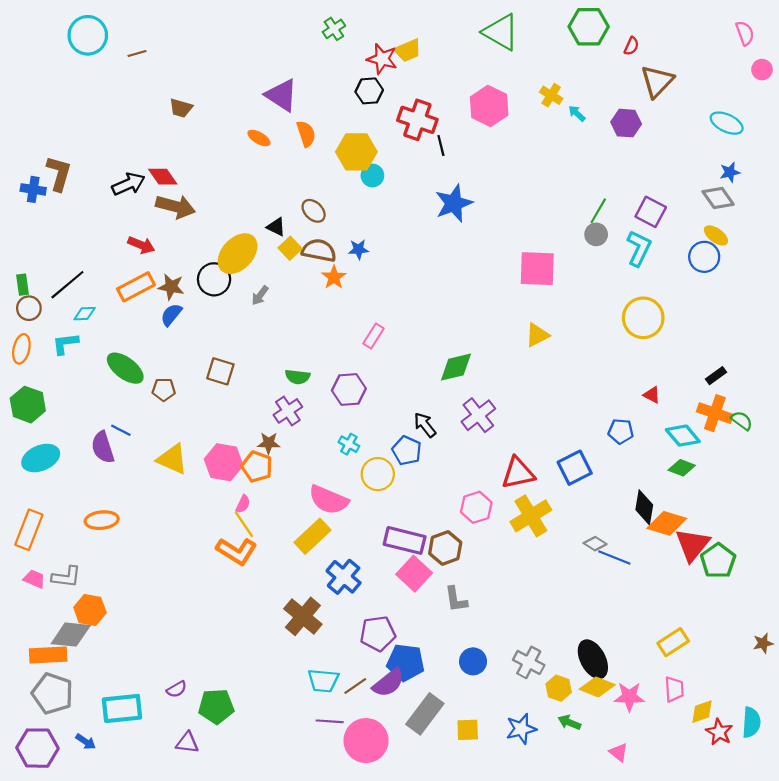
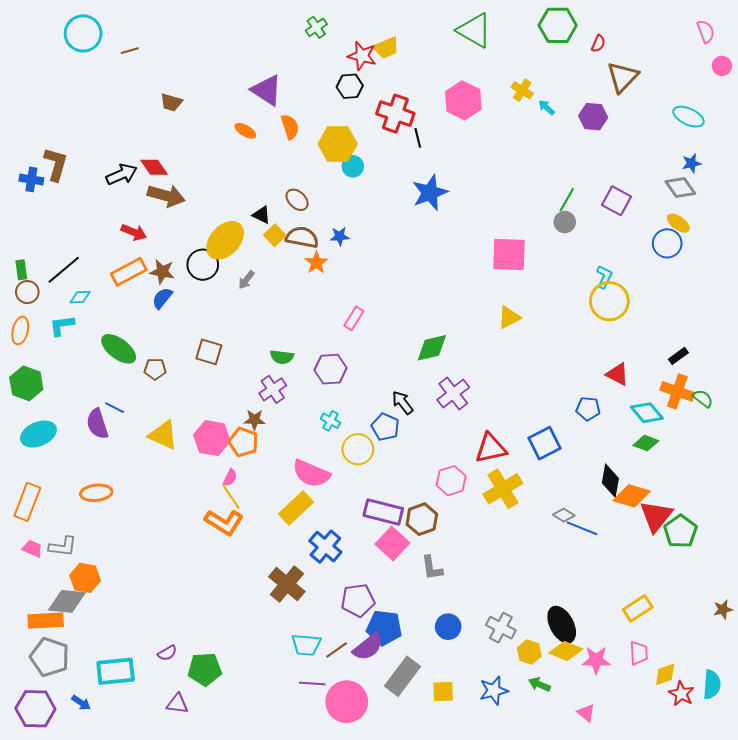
cyan L-shape: (639, 248) -> (604, 277), moved, size x0.7
red triangle: (652, 395) -> (617, 374), size x1.4

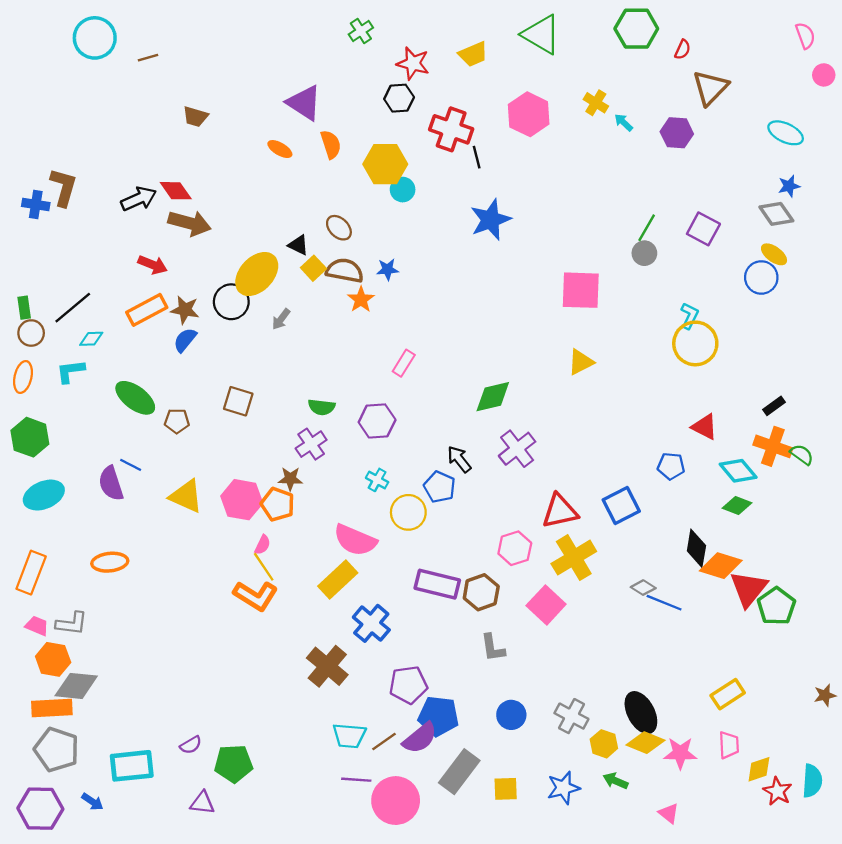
yellow trapezoid: (386, 48) -> (473, 54), moved
pink square: (392, 544) -> (546, 605), moved
orange hexagon: (85, 578) -> (53, 659), moved

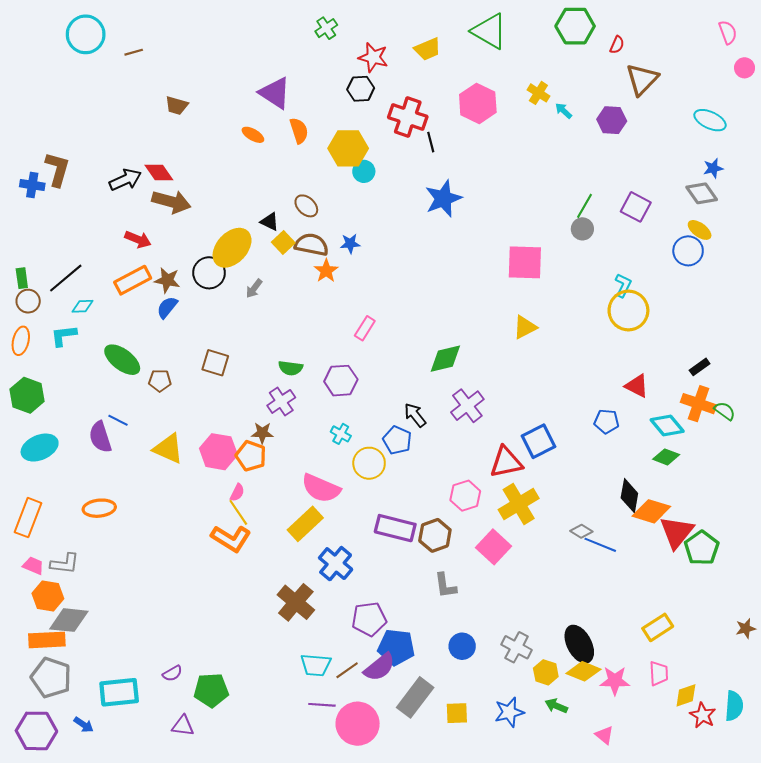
blue square: (621, 505) -> (538, 441), moved

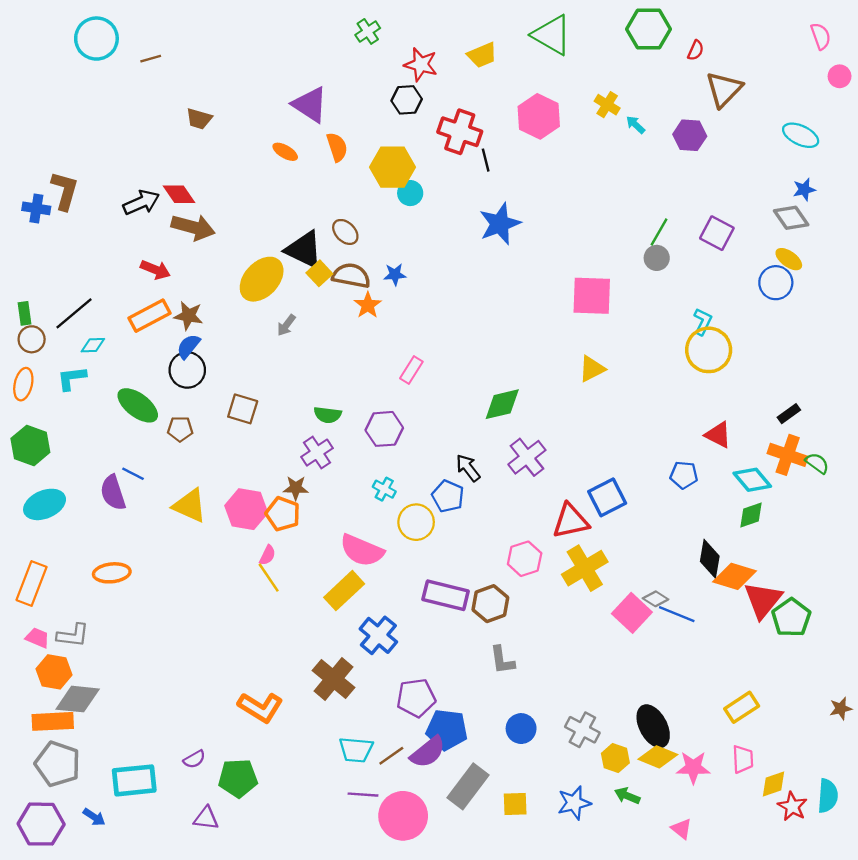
black triangle: (270, 222) -> (304, 250), size x1.8
black circle: (209, 273) -> (187, 370), moved
green diamond: (666, 457) -> (751, 515), turned -40
orange L-shape: (231, 539) -> (260, 707), moved
pink square: (494, 547) -> (632, 613), moved

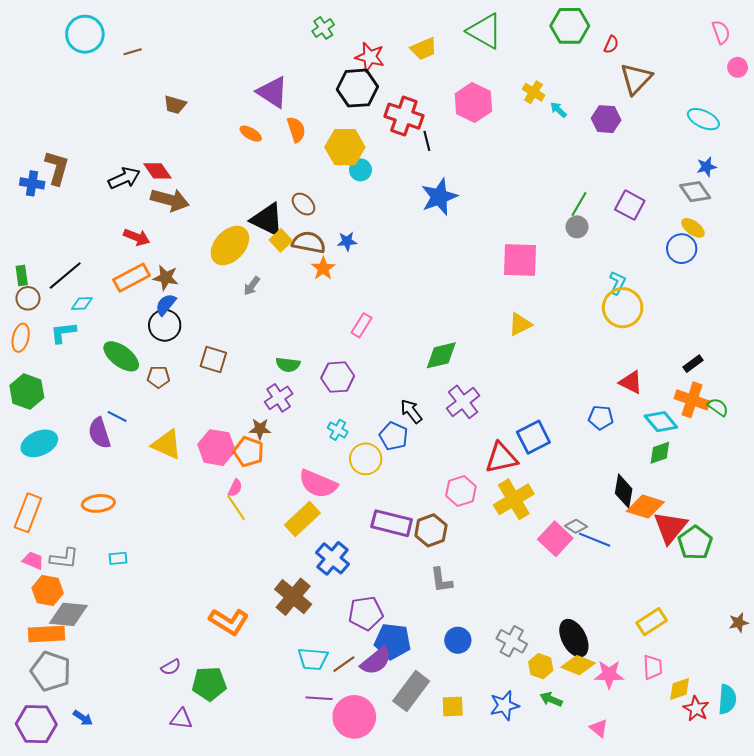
black hexagon: (407, 100) -> (357, 88), size x1.5
cyan rectangle: (134, 780) -> (118, 558), moved, size x0.5

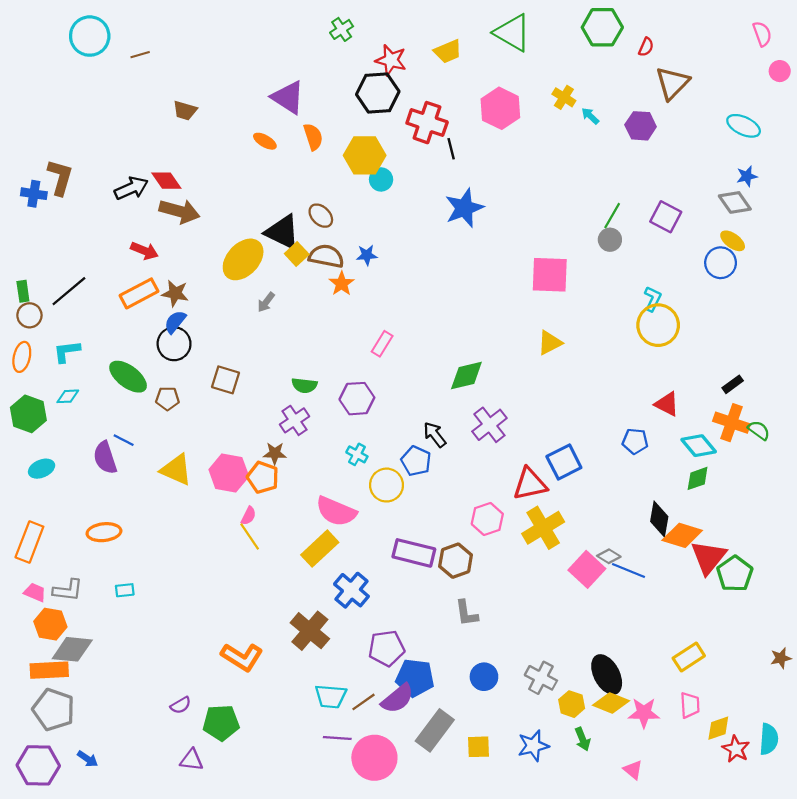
cyan diamond: (82, 304) -> (68, 396), moved
cyan ellipse: (39, 443) -> (42, 469), size x0.7
green arrow: (551, 699) -> (583, 739), turned -135

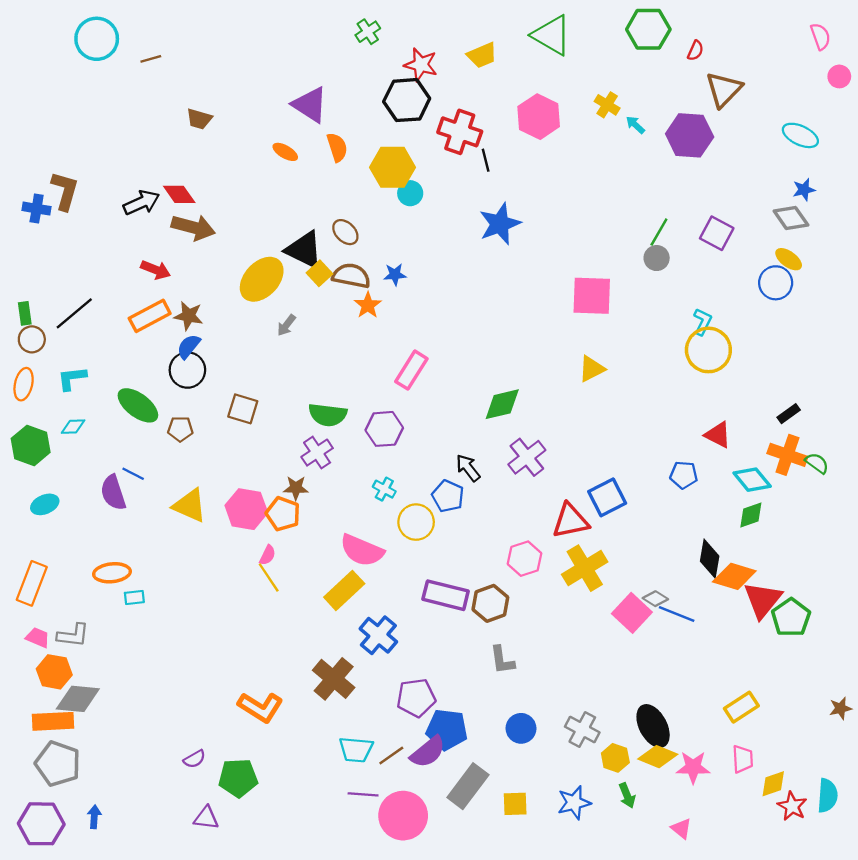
purple hexagon: (641, 126) -> (690, 135), size x1.4
pink rectangle: (382, 344) -> (411, 370), size x1.4
green semicircle: (304, 385) -> (328, 415), size x1.4
cyan rectangle: (125, 590) -> (134, 598), moved
blue arrow: (88, 759) -> (94, 817), turned -120

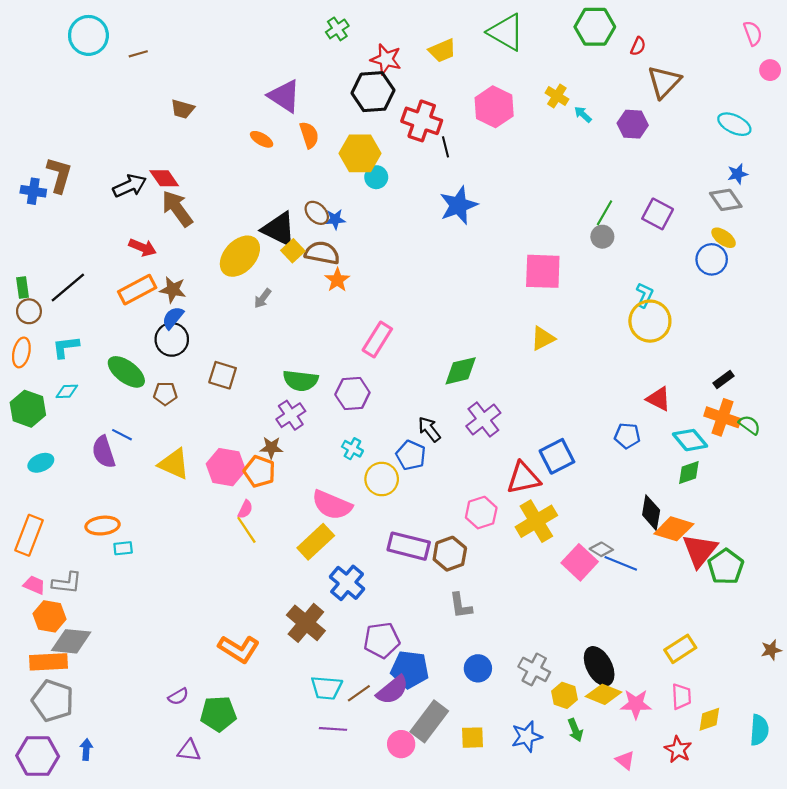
purple hexagon: (690, 135) -> (633, 124), size x0.7
brown arrow: (193, 227) -> (177, 209), turned -141
blue star: (395, 275) -> (335, 219), moved
red star: (792, 806) -> (678, 749), moved
pink circle: (403, 816) -> (401, 744), moved, size x0.6

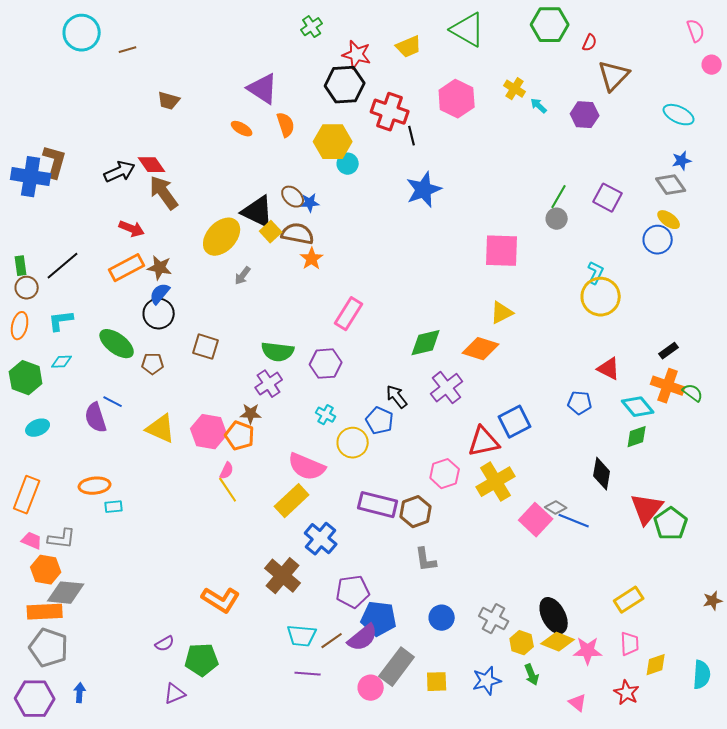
blue cross: (33, 191) -> (31, 177), size x1.6
orange diamond: (674, 529) -> (481, 349), moved
purple triangle: (189, 751) -> (175, 694), turned -30

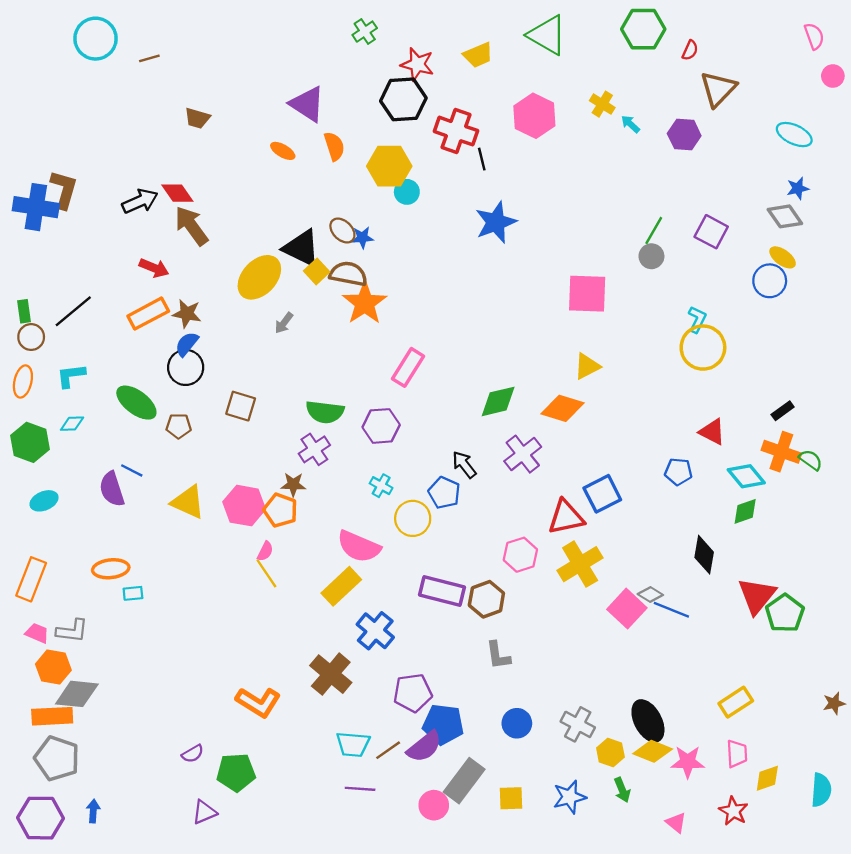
orange star: (312, 259) -> (365, 303), size x1.6

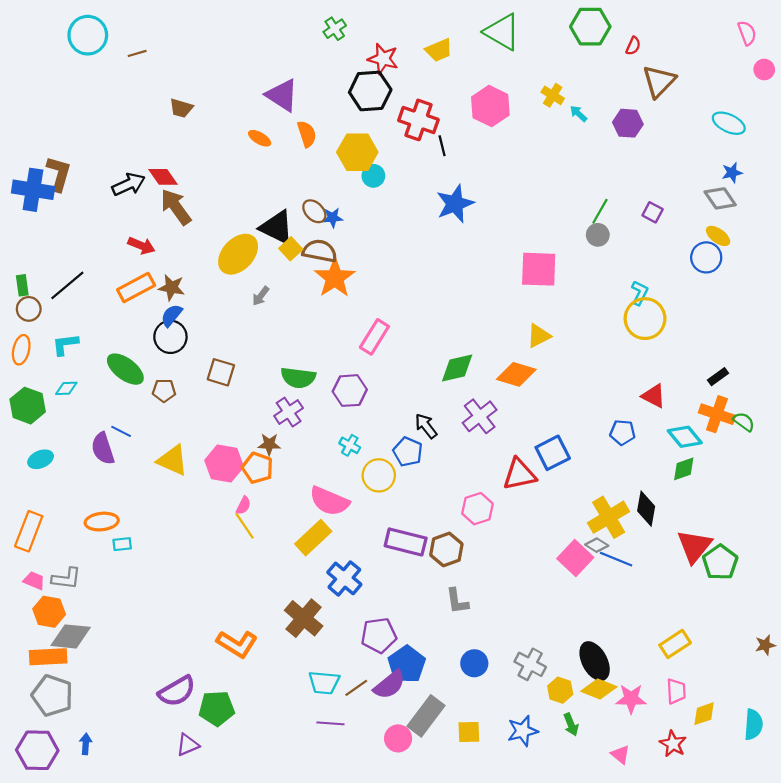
purple square: (711, 232) -> (653, 212), size x0.7
yellow cross: (580, 564) -> (609, 517), moved
blue pentagon: (443, 724) -> (407, 664), turned 30
purple semicircle: (193, 754) -> (177, 691), size x1.8

